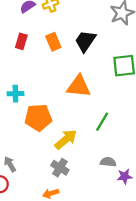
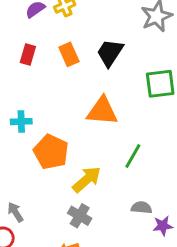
orange pentagon: (38, 118) -> (51, 152), turned 30

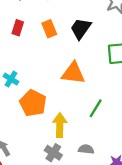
cyan cross: (21, 122) -> (11, 79), turned 32
yellow arrow: (87, 179) -> (60, 125), turned -50
gray semicircle: (141, 208) -> (86, 149), moved

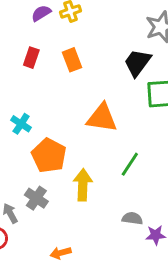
black trapezoid: (81, 29) -> (137, 63), moved
gray semicircle: (86, 149) -> (132, 218), moved
gray cross: (53, 153) -> (36, 198), moved

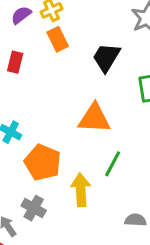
orange rectangle: (72, 60) -> (58, 39), moved
black trapezoid: (137, 63) -> (106, 57), moved
green line: (130, 164) -> (113, 164), moved

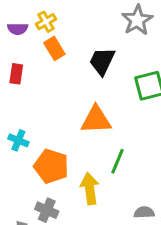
purple semicircle: (21, 15) -> (18, 29), turned -138

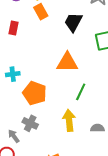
cyan cross: (18, 140) -> (13, 74), turned -32
yellow arrow: (90, 189) -> (69, 120), moved

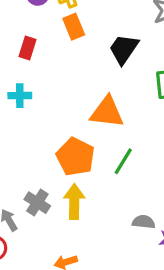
cyan cross: (13, 74) -> (20, 96), moved
orange pentagon: (35, 93) -> (75, 157), moved
yellow arrow: (69, 120) -> (74, 202), moved

